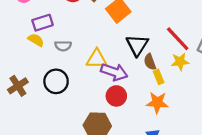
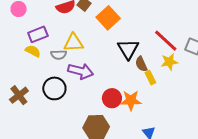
yellow triangle: (97, 59) -> (73, 43), moved
purple arrow: (114, 72) -> (81, 71), moved
orange star: (157, 103) -> (131, 100), moved

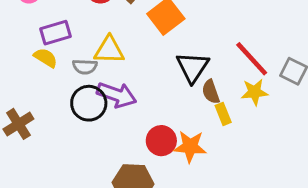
black circle: (54, 88) -> (89, 103), moved

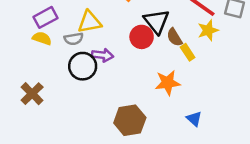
purple arrow: (117, 95) -> (103, 55), size x0.7
red circle: (161, 141) -> (142, 37), moved

